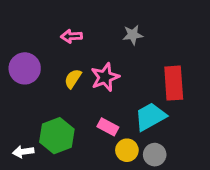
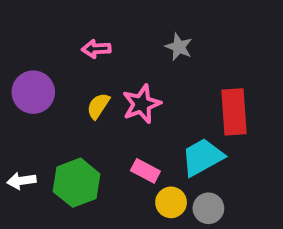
gray star: (133, 35) -> (179, 47), turned 30
white arrow: (23, 152) -> (21, 181), moved

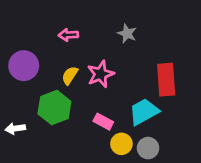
green hexagon: (77, 183) -> (54, 108), moved

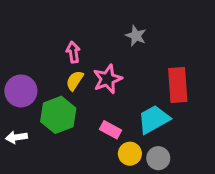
pink arrow: (68, 35) -> (73, 52), moved, turned 84
purple circle: (24, 66) -> (21, 91), moved

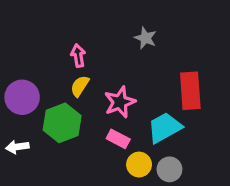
pink star: (108, 79) -> (120, 102), moved

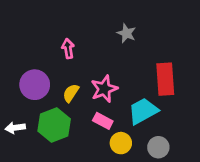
yellow semicircle: (80, 86) -> (71, 93), moved
purple circle: (22, 97) -> (35, 85), moved
green hexagon: (62, 123) -> (54, 125), moved
gray circle: (169, 169) -> (158, 147), moved

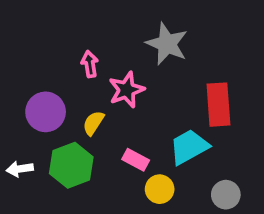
gray star: (126, 33) -> (167, 44), size x1.6
pink star: (104, 89) -> (126, 90), moved
gray circle: (158, 147) -> (226, 195), moved

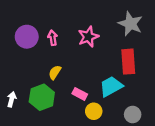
gray star: (167, 44) -> (130, 24), moved
pink star: (126, 90) -> (88, 37), moved
purple circle: (46, 112) -> (27, 37), moved
white arrow: (20, 169) -> (12, 99), turned 112

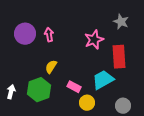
gray star: (130, 24) -> (121, 22), size x0.7
pink star: (88, 37) -> (94, 40), moved

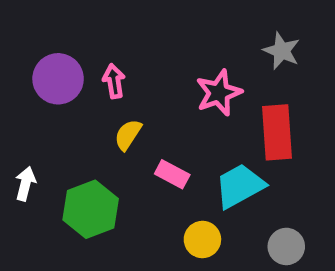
yellow semicircle: (51, 67) -> (128, 135), moved
pink rectangle: (74, 87) -> (172, 174), moved
white arrow: (11, 92) -> (25, 184), moved

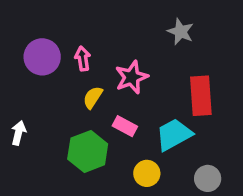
gray star: (282, 51) -> (181, 32), moved
pink star: (219, 93) -> (132, 77), moved
green hexagon: (91, 209) -> (88, 151), moved

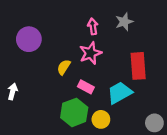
gray star: (181, 32) -> (124, 22), turned 30
pink arrow: (83, 59) -> (93, 26), moved
green hexagon: (88, 151) -> (74, 112), moved
gray circle: (208, 178) -> (154, 123), moved

